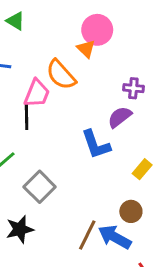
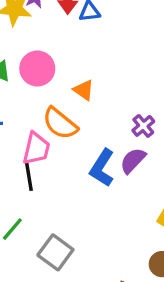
pink circle: (97, 30) -> (37, 69), moved
purple cross: (133, 88) -> (143, 126), turned -36
blue L-shape: (96, 144) -> (102, 168), moved, turned 60

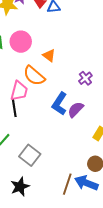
purple semicircle: (133, 160) -> (76, 110), moved

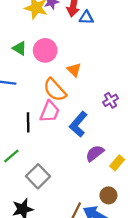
pink trapezoid: (19, 91) -> (50, 112), moved
purple semicircle: (76, 110) -> (95, 153), moved

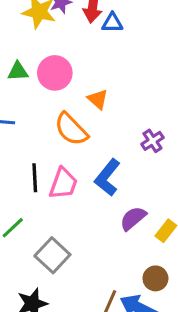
green triangle: (20, 48) -> (18, 71), turned -32
pink trapezoid: (50, 112) -> (63, 183), moved

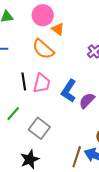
pink circle: (55, 73) -> (43, 15), moved
blue L-shape: (107, 177) -> (69, 91), moved

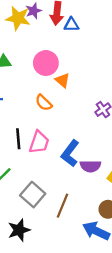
orange semicircle: (43, 49) -> (44, 103), size x0.7
purple semicircle: (87, 101) -> (90, 166), turned -138
brown line: (77, 157) -> (62, 206), moved

